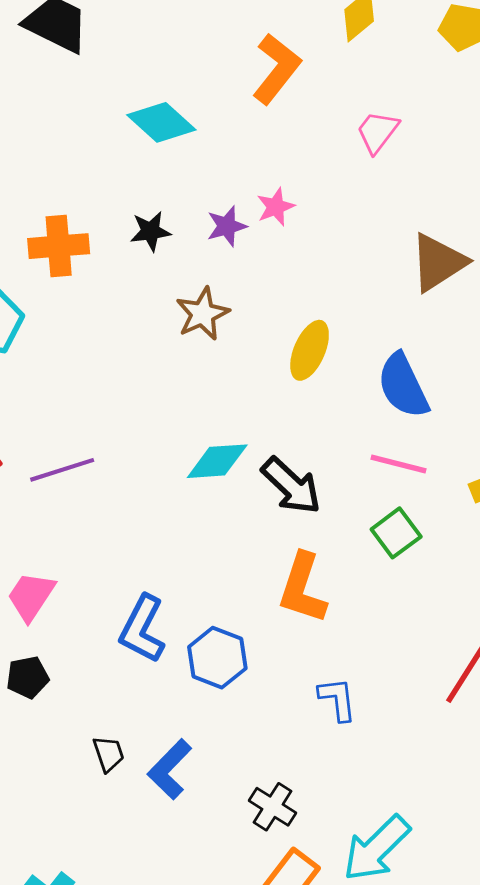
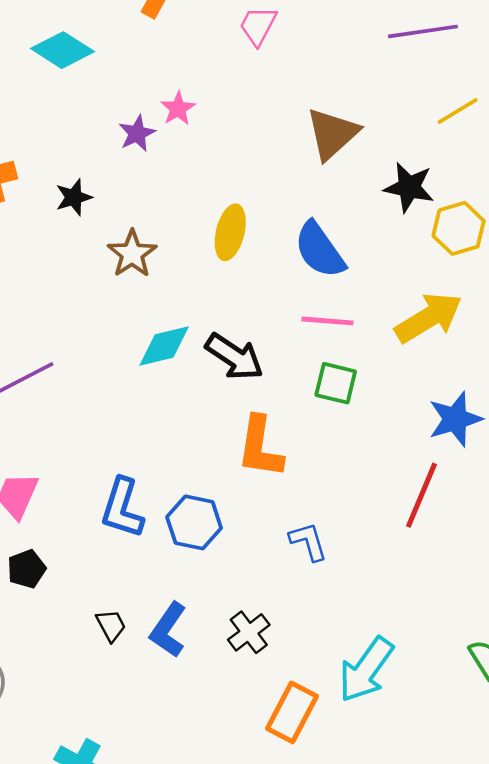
black star: (150, 231) -> (74, 197), moved
brown star: (203, 314) -> (132, 254), moved
green square: (396, 533) -> (336, 383), turned -30
black cross: (273, 807) -> (249, 632), moved, turned 30

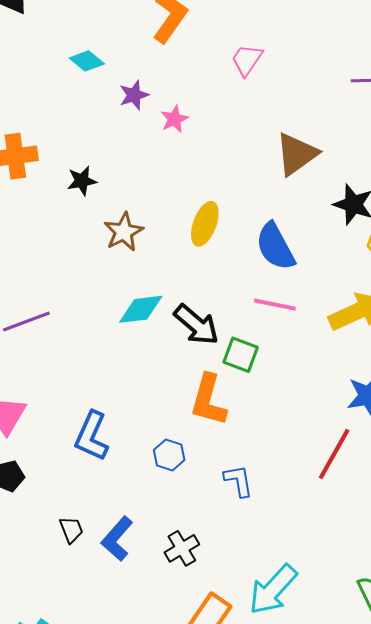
cyan diamond: (62, 50) -> (87, 61), size x0.7
purple star: (137, 133) -> (134, 95), moved
green square: (336, 383) -> (241, 355), moved
blue hexagon: (194, 522) -> (169, 455), moved, size x0.7

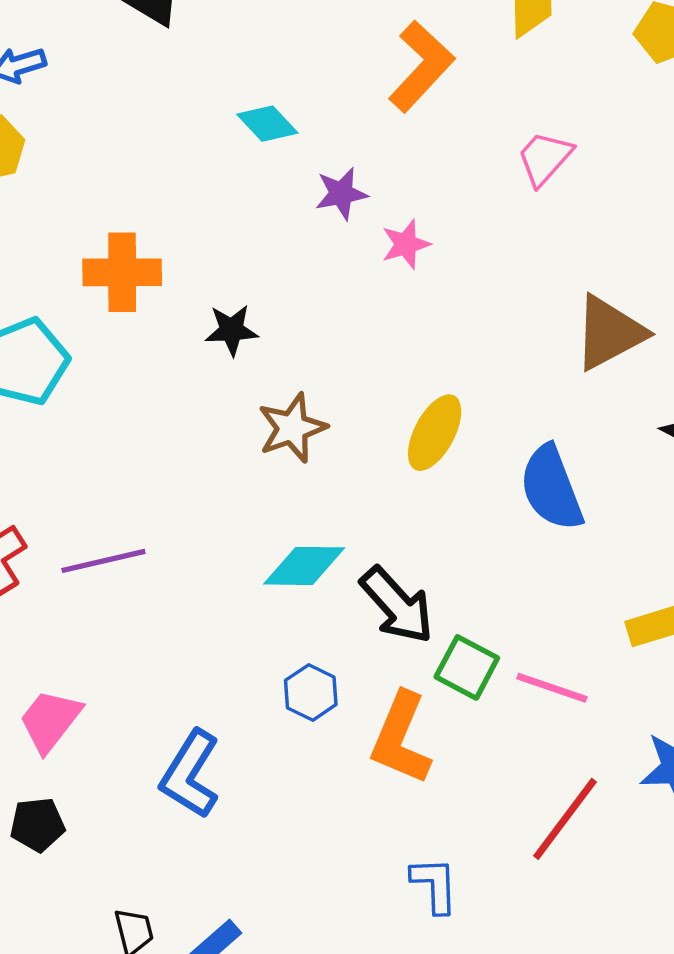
pink line: (275, 305) -> (552, 688), moved
red line: (334, 454) -> (565, 819), moved
blue hexagon: (169, 455) -> (311, 692), moved

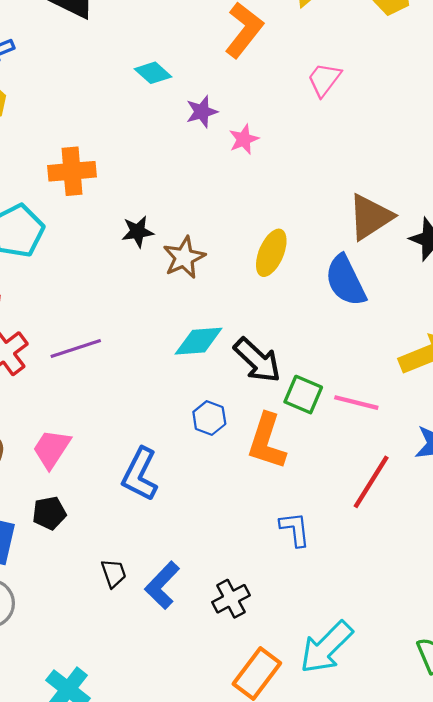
black star: (232, 330) -> (138, 232), moved
brown triangle: (609, 333) -> (370, 217), moved

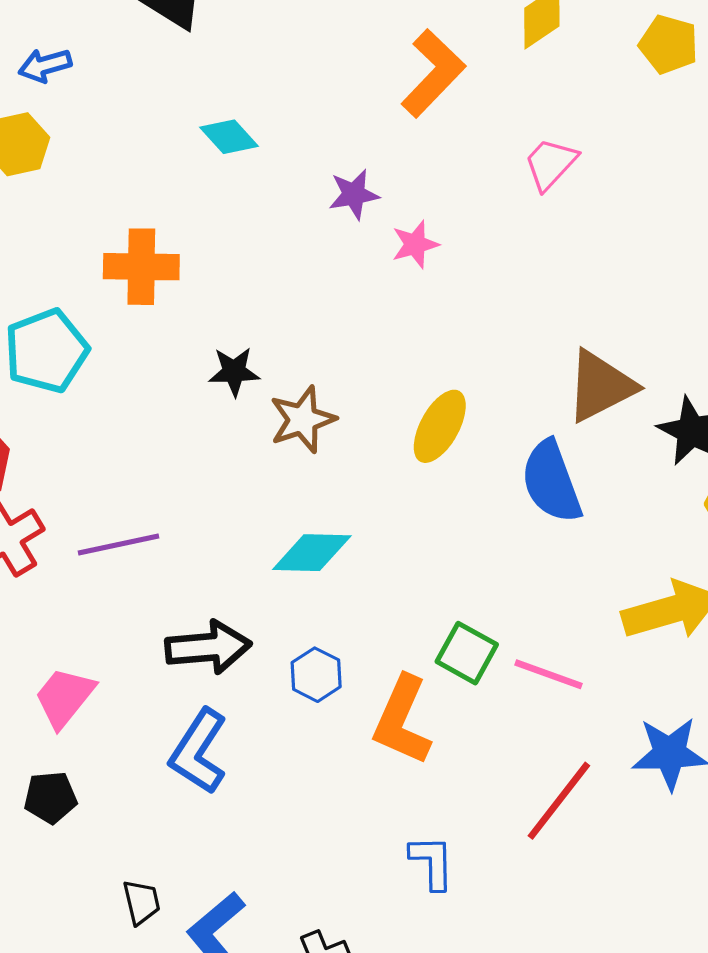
cyan diamond: (153, 73) -> (229, 137), moved
black arrow: (257, 360) -> (208, 647), moved, turned -54

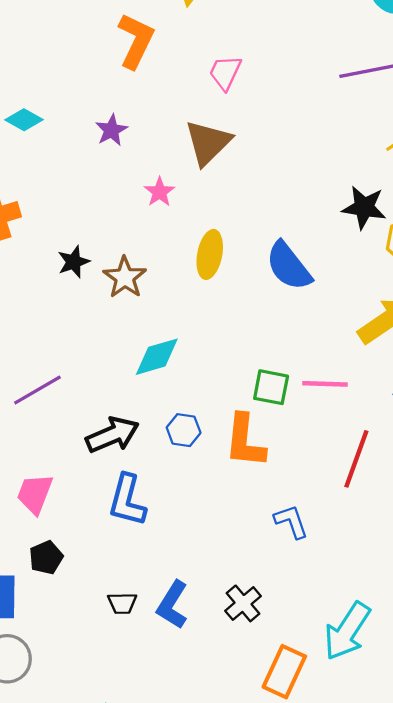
pink star: (415, 244) -> (159, 192), moved
brown triangle: (601, 386) -> (208, 143), moved
black trapezoid: (141, 902) -> (122, 603), turned 120

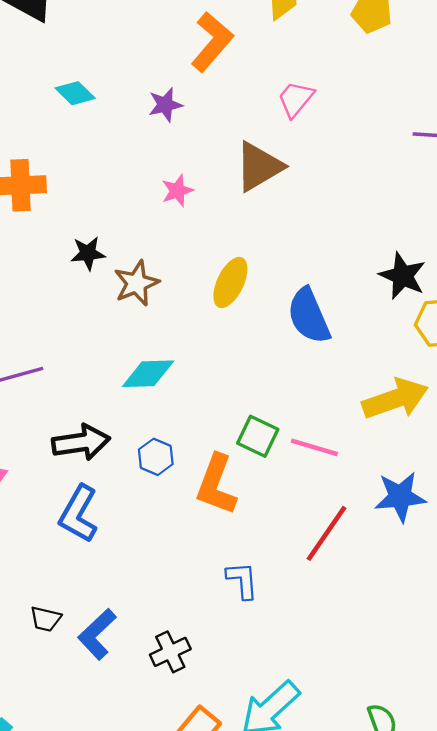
purple star: (111, 130) -> (165, 105), moved
pink star: (159, 192) -> (177, 191), moved

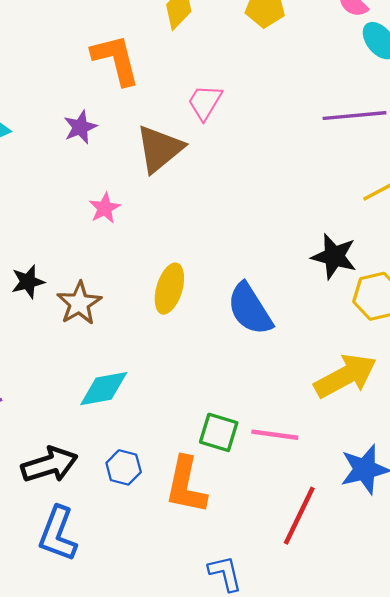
orange L-shape: (212, 42) -> (116, 60), turned -46
brown triangle: (259, 167) -> (160, 149), moved

